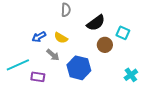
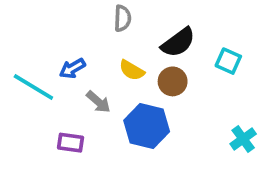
yellow semicircle: (61, 38) -> (132, 70), moved
brown circle: (105, 45) -> (173, 81), moved
cyan line: (18, 65) -> (33, 87), moved, turned 55

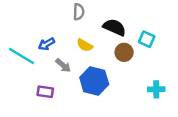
black semicircle: (178, 42) -> (114, 27), turned -120
brown circle: (173, 81) -> (124, 52), moved
cyan cross: (243, 139) -> (156, 89), turned 35

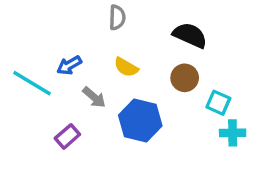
black semicircle: (114, 27) -> (190, 35), moved
cyan square: (147, 39) -> (218, 103), moved
purple rectangle: (45, 92) -> (67, 136), turned -49

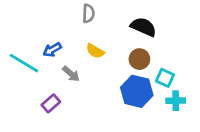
blue hexagon: (140, 120) -> (137, 91), moved

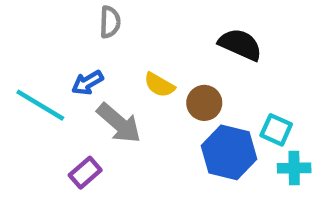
gray semicircle: (88, 13) -> (110, 22), moved
brown circle: (139, 59) -> (204, 103), moved
gray arrow: (71, 74) -> (119, 123), size x1.5

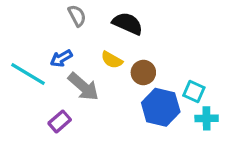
gray semicircle: (110, 22) -> (77, 16), turned -30
black semicircle: (240, 44) -> (128, 24), moved

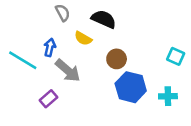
blue arrow: (61, 58) -> (50, 47), turned 132
yellow semicircle: (112, 60) -> (83, 38), moved
cyan square: (194, 91) -> (176, 56), moved

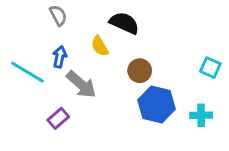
gray semicircle: (63, 13) -> (58, 15), moved
yellow semicircle: (83, 38) -> (100, 46), turned 30

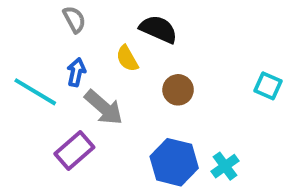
blue hexagon: (157, 104) -> (174, 162), moved
cyan cross: (201, 115) -> (225, 166), moved, turned -35
purple rectangle: (58, 118) -> (74, 150), size x1.4

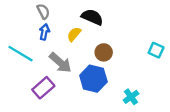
yellow semicircle: (127, 59) -> (74, 34), turned 70
blue arrow: (76, 72) -> (44, 32), moved
blue hexagon: (174, 162) -> (93, 79), moved

